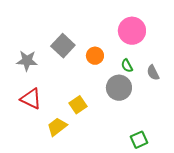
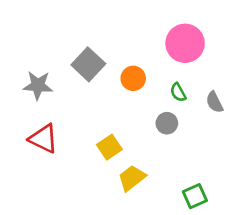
gray circle: (119, 88) -> (167, 123), size x0.6
yellow trapezoid: (57, 127) -> (132, 178), moved

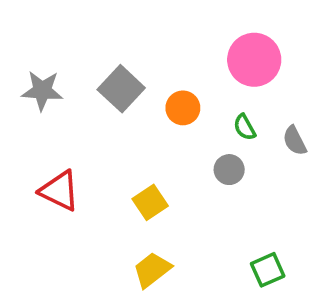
gray star: (38, 85) -> (42, 91), moved
yellow trapezoid: (132, 178) -> (152, 270), moved

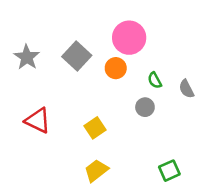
pink circle: (254, 60) -> (129, 38), moved
gray star: (42, 91) -> (27, 57), turned 30

